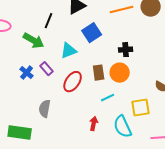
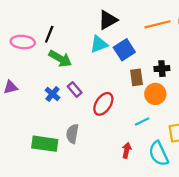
black line: (49, 21) -> (49, 34), moved
cyan triangle: (69, 51) -> (99, 44), moved
brown rectangle: (99, 73) -> (137, 77), moved
green rectangle: (20, 133) -> (45, 144), moved

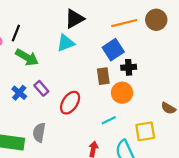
blue square: (124, 50) -> (113, 50), moved

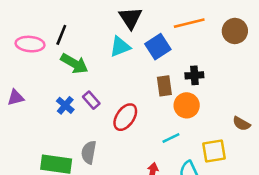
black triangle: (74, 19) -> (130, 18), turned -35
brown circle: (156, 20) -> (235, 31), moved
blue square: (113, 50) -> (158, 47), moved

